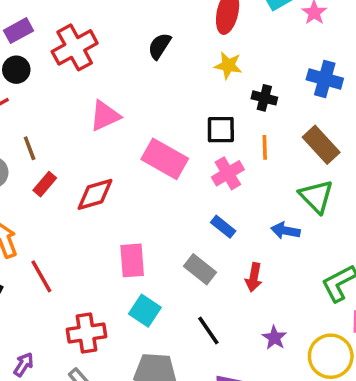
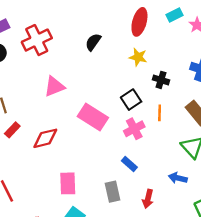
black square: (221, 130) -> (131, 100), turned -36
blue arrow: (285, 231) -> (178, 178), moved
gray rectangle: (200, 269) -> (113, 192), turned 36

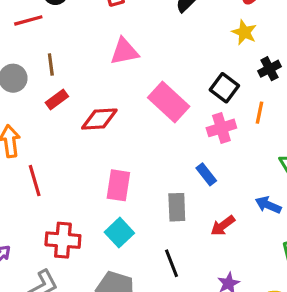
black cross: (161, 80) -> (270, 69), turned 35
black square: (131, 100) -> (224, 88), turned -30
red arrow: (148, 199) -> (223, 226), turned 30

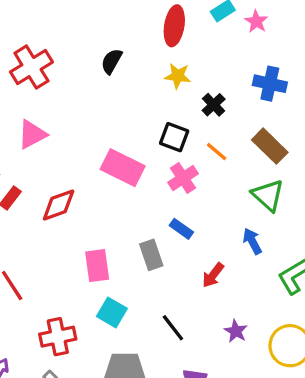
pink triangle: (124, 51) -> (32, 134), moved
orange line: (260, 113) -> (217, 152), turned -45
blue arrow: (268, 205) -> (252, 241), turned 55
gray rectangle: (177, 207) -> (151, 255), moved

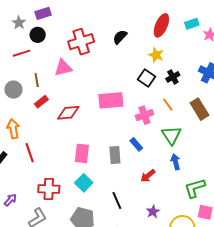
red cross: (31, 67) -> (81, 42), moved
black square: (174, 137) -> (147, 78), moved
pink rectangle: (123, 168) -> (111, 100), turned -45
green triangle: (268, 195) -> (171, 135), moved

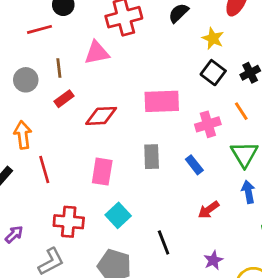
yellow star: (156, 55) -> (213, 38), moved
pink rectangle: (82, 153) -> (102, 172), moved
gray rectangle: (115, 155) -> (152, 157), moved

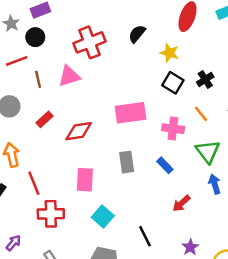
brown line: (59, 68) -> (38, 79), moved
pink cross: (208, 124) -> (173, 129), turned 30
red cross: (69, 222) -> (51, 214), moved

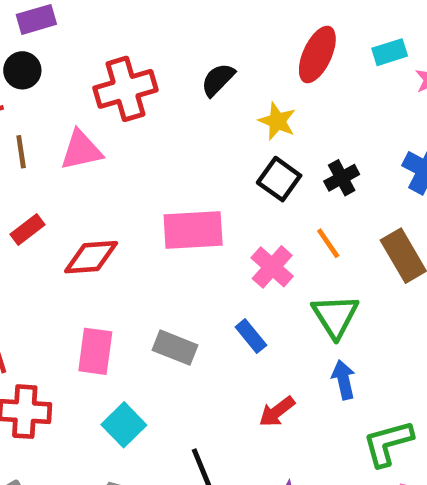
pink cross: (173, 129) -> (272, 267), turned 30
gray rectangle: (127, 162) -> (175, 348), moved, turned -65

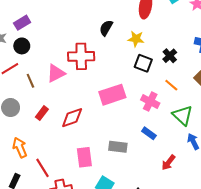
red cross: (125, 89) -> (81, 56), moved, turned 30

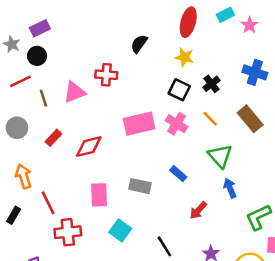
yellow star: (136, 39) -> (184, 57), moved
red cross: (81, 56) -> (106, 75), size x0.7
pink cross: (150, 101) -> (177, 124), moved

